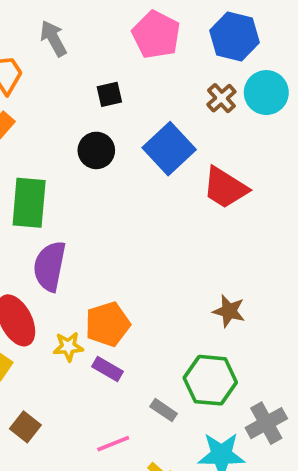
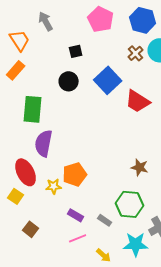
purple rectangle: (108, 369) -> (76, 215), moved

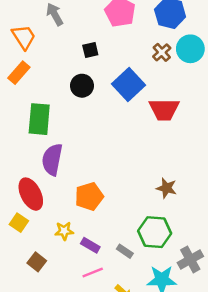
red trapezoid: (138, 101) -> (164, 110), turned -32
yellow star: (54, 186) -> (64, 231), moved

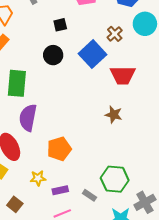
brown cross: (162, 52) -> (115, 34), moved
brown star: (167, 188) -> (114, 115), moved
purple rectangle: (90, 245) -> (60, 190), turned -42

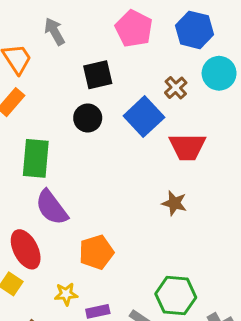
black square: (60, 25) -> (98, 75), size x1.5
purple semicircle: (28, 118) -> (52, 207), turned -48

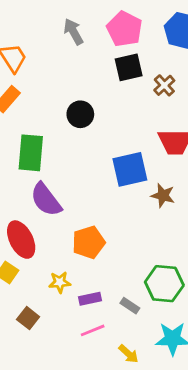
gray arrow: (54, 31) -> (73, 32), moved
black square: (98, 75) -> (129, 67), moved
blue square: (144, 117) -> (130, 169), moved, turned 30

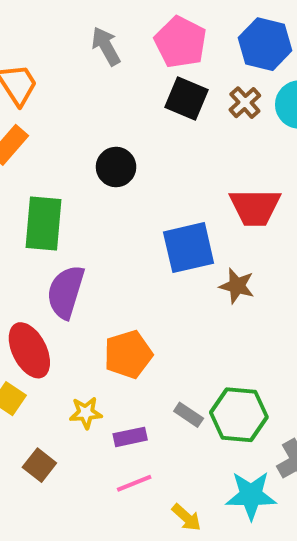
black square: (129, 67) -> (187, 99), turned 36
brown cross: (164, 85) -> (245, 103), moved
purple semicircle: (46, 200) -> (66, 292), turned 54
gray rectangle: (130, 306) -> (189, 415), moved

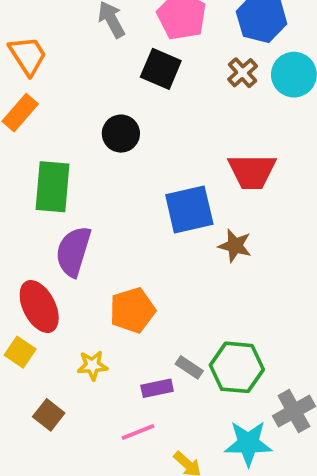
black square: (187, 99) -> (161, 69), moved
purple rectangle: (130, 437) -> (157, 388), moved

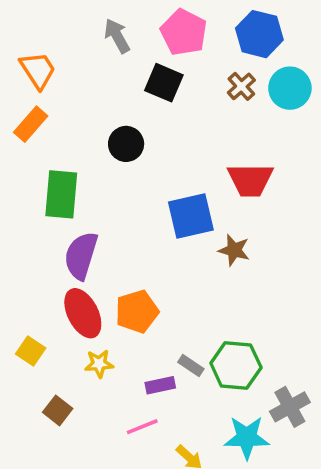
red ellipse: (39, 307) -> (83, 313), moved

